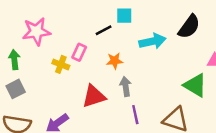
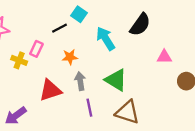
cyan square: (124, 16) -> (79, 14), turned 35
cyan arrow: (152, 41) -> (106, 38), turned -110
green triangle: (195, 85) -> (116, 80), moved

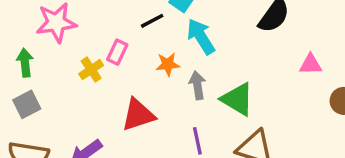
cyan arrow: (106, 38) -> (201, 36), moved
yellow cross: (19, 60) -> (91, 70), turned 35
gray arrow: (80, 81) -> (197, 85), moved

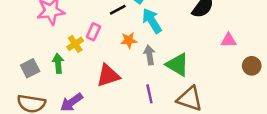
green arrow: (25, 63) -> (58, 63), moved

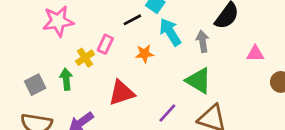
gray arrow: (149, 55) -> (203, 41), moved
purple line: (149, 94) -> (167, 113), turned 54

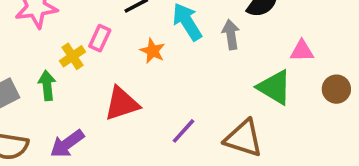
orange star: (144, 54) -> (153, 51), turned 30
green triangle: (198, 81) -> (275, 87), moved

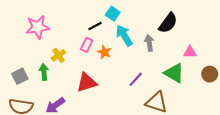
pink rectangle: (100, 38) -> (87, 45), moved
purple line: (184, 131) -> (136, 79), moved

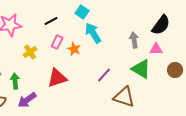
black semicircle: (168, 23) -> (161, 25), moved
black line: (95, 26) -> (51, 21), moved
gray arrow: (149, 43) -> (134, 40), moved
green arrow: (44, 72) -> (15, 81), moved

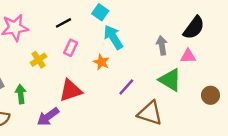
orange star: (74, 49) -> (101, 62), moved
brown circle: (175, 70) -> (210, 95), moved
purple arrow: (27, 100) -> (48, 117), moved

